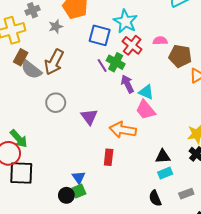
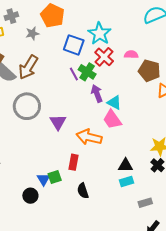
gray circle: (56, 103) -> (27, 106), size x1.4
green square: (79, 191) -> (55, 177), moved
black semicircle: (155, 198) -> (83, 191), moved

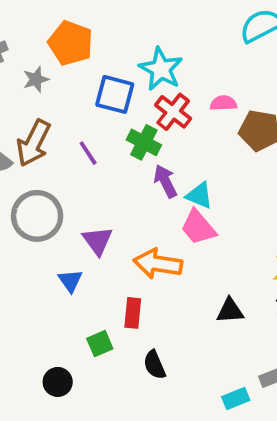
purple line: (74, 74) -> (88, 153), moved
blue triangle: (43, 179) -> (70, 281), moved
cyan rectangle: (126, 181) -> (236, 399), moved

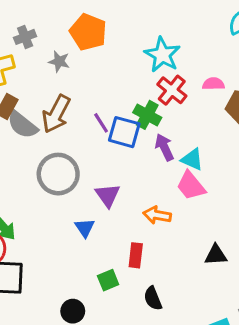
gray star: (36, 79) -> (59, 61), turned 30
blue square: (115, 94) -> (124, 132), moved
orange arrow: (158, 264) -> (157, 215), size x0.7

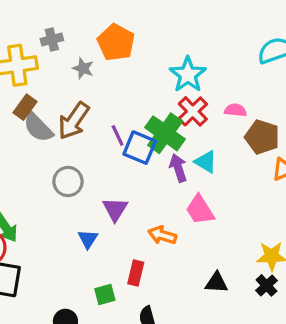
green cross: (147, 115) -> (165, 133), size x1.4
cyan triangle: (192, 159) -> (206, 162), moved
gray circle: (58, 174) -> (68, 182), size x0.7

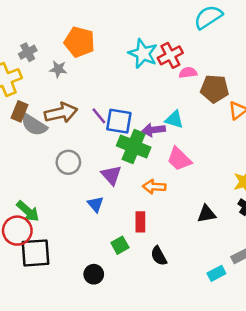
red cross: (193, 111) -> (170, 55), moved, turned 30
brown arrow: (74, 121) -> (61, 113), turned -124
green cross: (165, 133) -> (134, 146), moved
purple arrow: (178, 168) -> (154, 130), turned -65

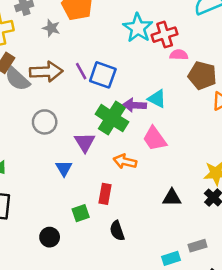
purple line: (99, 116) -> (81, 71), moved
blue square: (119, 121) -> (103, 75), moved

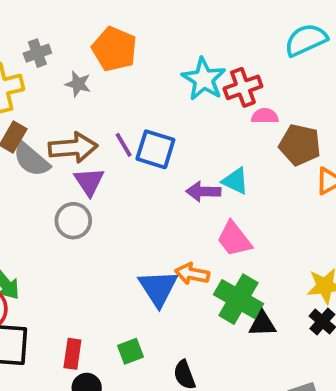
green cross: (112, 118) -> (239, 299), moved
purple triangle: (85, 142) -> (89, 182), moved
blue triangle: (64, 168) -> (158, 288), moved, size x1.6
red rectangle: (105, 194) -> (72, 354), moved

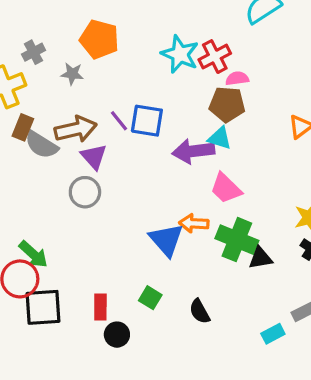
brown pentagon: (300, 145) -> (227, 104), moved
purple arrow: (203, 192) -> (193, 151), size x1.4
green square: (131, 351) -> (150, 298), turned -30

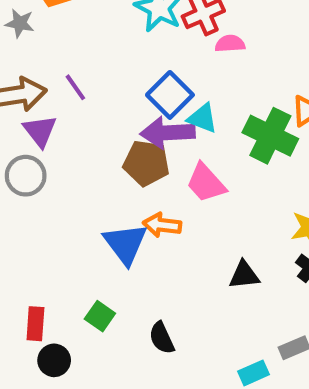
brown pentagon: (227, 104) -> (146, 163), moved
blue square: (147, 121) -> (170, 95), moved, turned 32
green cross: (237, 240) -> (270, 136), moved

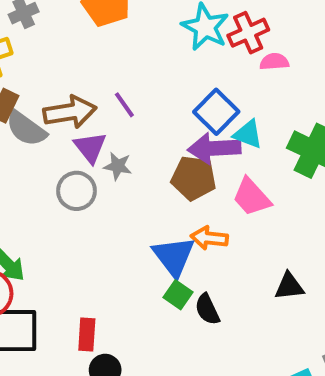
gray star: (20, 23) -> (118, 166), moved
green square: (100, 316) -> (178, 295), moved
black semicircle: (162, 338) -> (207, 309), moved

